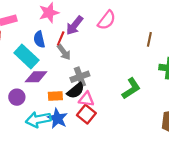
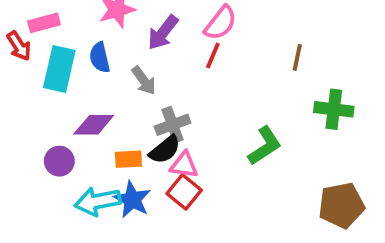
red line: (61, 38) -> (213, 56), moved
cyan rectangle: (26, 56) -> (59, 69), moved, turned 60

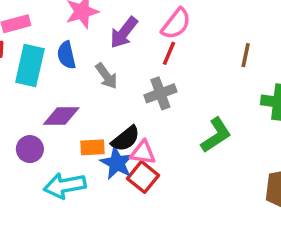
gray cross: (173, 125) -> (160, 93), moved
blue star: (132, 200) -> (117, 163), moved

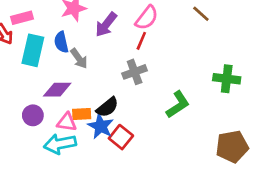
brown line: (246, 55) -> (201, 14), moved, turned -60
gray arrow: (106, 76) -> (79, 58), moved
pink triangle: (143, 153) -> (67, 122), moved

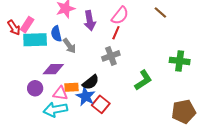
pink rectangle: (22, 18) -> (27, 25), moved, turned -42
purple arrow: (106, 25) -> (90, 21), turned -48
cyan rectangle: (33, 50) -> (35, 40), turned 75

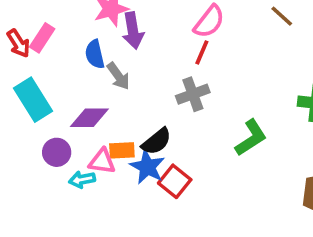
purple arrow: (90, 21) -> (133, 31), moved
cyan rectangle: (35, 40) -> (33, 100), moved, turned 60
cyan arrow: (55, 109) -> (82, 180), moved, size x0.6

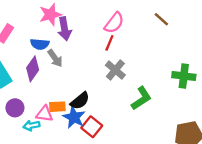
blue semicircle: (95, 54) -> (40, 44), turned -72
gray cross: (193, 94) -> (115, 70), moved, turned -30
purple diamond: (89, 118) -> (33, 69), moved, turned -55

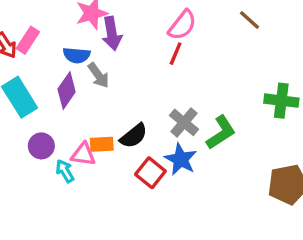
gray cross: (115, 70) -> (184, 122), moved
blue star: (74, 117) -> (181, 159), moved
cyan arrow: (31, 126) -> (65, 171), turned 70

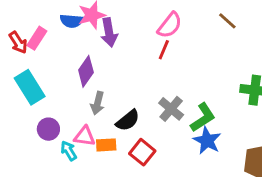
blue semicircle: (77, 55) -> (72, 21), moved
gray arrow: (98, 75) -> (97, 103), moved, turned 50
purple diamond: (67, 91) -> (86, 71), moved
orange rectangle: (102, 144) -> (106, 145), moved
blue star: (181, 159) -> (207, 141), moved

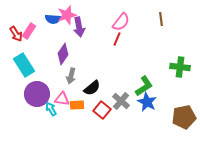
brown line: (227, 21) -> (161, 19), turned 40
gray cross: (171, 109) -> (121, 101), moved
purple circle: (48, 129) -> (37, 94), size x1.6

